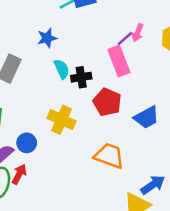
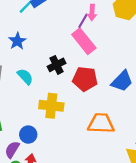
cyan semicircle: (62, 69) -> (25, 77), moved

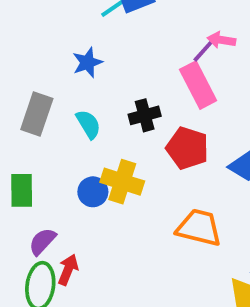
pink arrow: (92, 12) -> (221, 40), turned 84
blue circle: (28, 135) -> (93, 192), moved

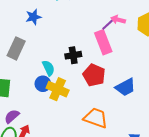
blue star: (87, 63) -> (33, 17), moved
cyan semicircle: (88, 124) -> (48, 68), moved
blue circle: (93, 192) -> (43, 84), moved

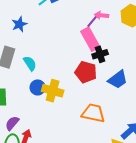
black cross: (73, 55) -> (100, 54), moved
cyan semicircle: (48, 68) -> (30, 63), moved

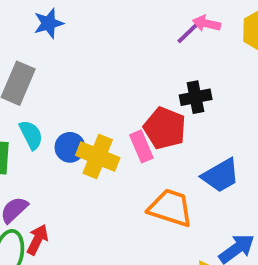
pink rectangle: (90, 39) -> (141, 146), moved, size x0.7
cyan semicircle: (30, 63) -> (31, 135), moved
blue trapezoid: (118, 79) -> (221, 175), moved

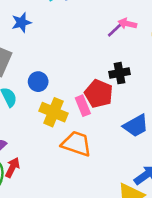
blue circle: (70, 147) -> (38, 82), moved
orange trapezoid: (170, 208) -> (76, 144), moved

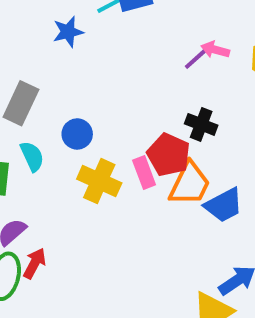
blue star: (21, 22) -> (68, 32), moved
black cross: (120, 73) -> (201, 124), turned 30
orange trapezoid: (76, 144) -> (190, 184), moved, turned 96

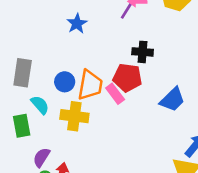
blue star: (68, 32) -> (77, 24), moved
yellow cross: (99, 181) -> (74, 116), moved
orange trapezoid: (190, 184) -> (90, 85), moved

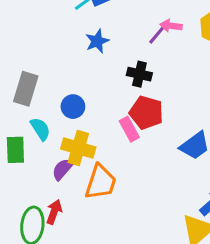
black cross: (143, 52) -> (139, 74), moved
orange trapezoid: (90, 85) -> (101, 182), moved
purple semicircle: (42, 157) -> (63, 169), moved

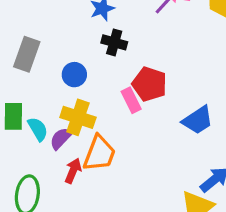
black cross: (139, 74) -> (114, 42), moved
cyan semicircle: (40, 129) -> (38, 129), moved
red arrow: (54, 212) -> (73, 171), moved

